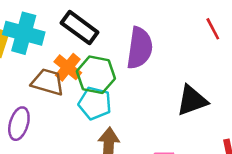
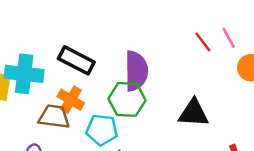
green hexagon: (96, 75) -> (127, 99), moved
black triangle: (192, 100) -> (194, 113), turned 32

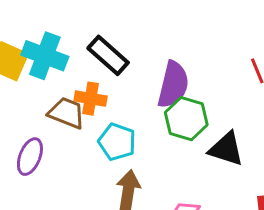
green hexagon: (127, 99) -> (186, 119), moved
orange cross: (71, 100) -> (91, 99), turned -35

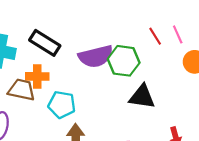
purple semicircle: (173, 85) -> (96, 56), turned 72
green hexagon: (186, 119) -> (124, 61), moved

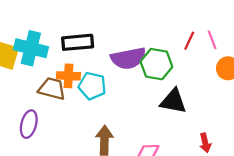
red line: (155, 36) -> (189, 41), turned 54
black rectangle: (45, 43) -> (78, 42), turned -40
cyan pentagon: (62, 105) -> (92, 86), moved

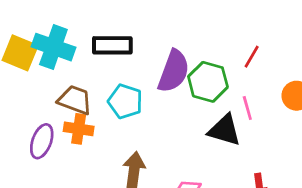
pink line: (212, 40) -> (247, 108), moved
purple semicircle: (128, 58) -> (174, 71), turned -64
orange cross: (68, 76) -> (79, 129), moved

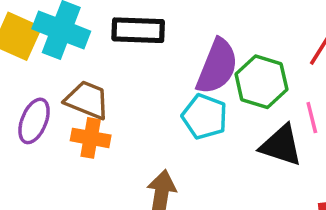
cyan pentagon: (125, 101) -> (205, 117), moved
purple ellipse: (42, 141) -> (34, 121), moved

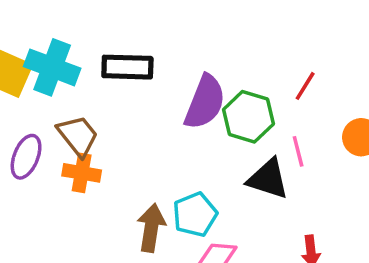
brown trapezoid: (87, 100) -> (78, 136), turned 30
cyan pentagon: (205, 117) -> (195, 215), moved, turned 30

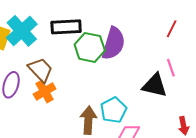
cyan cross: (52, 67) -> (22, 31), turned 32
green hexagon: (248, 117) -> (90, 47), moved
orange cross: (82, 173) -> (45, 91), turned -35

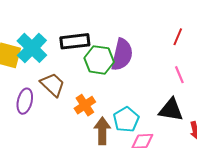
black triangle: (155, 85) -> (171, 110), moved
orange cross: (45, 91) -> (85, 105), moved

